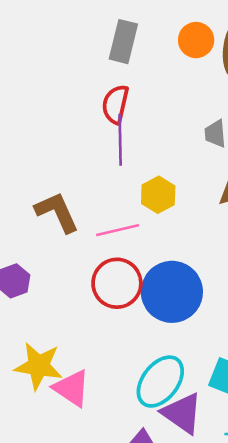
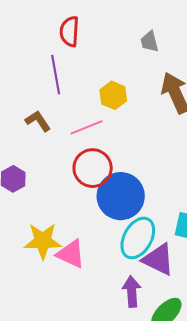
purple line: (120, 140) -> (56, 75), moved
brown L-shape: (57, 212) -> (38, 121), size x0.7
blue circle: (172, 292) -> (121, 196), moved

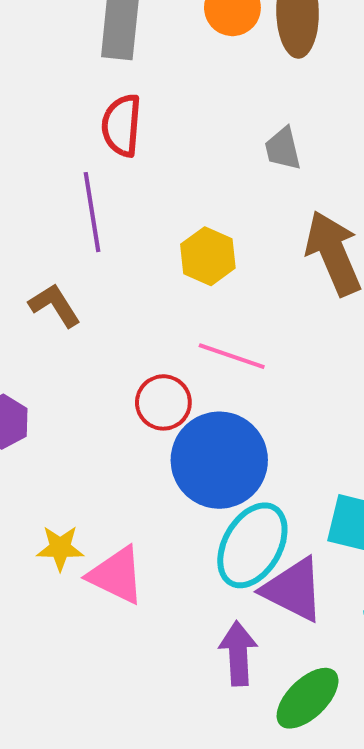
pink line: (87, 127) -> (232, 356), moved, turned 40
red circle: (93, 168) -> (163, 402), size x0.7
yellow star: (43, 241) -> (60, 548), size x0.6

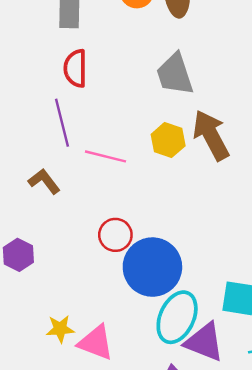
gray trapezoid: (283, 149) -> (175, 74), size x1.6
yellow hexagon: (208, 256) -> (168, 140), moved
pink line: (232, 356) -> (105, 156), moved

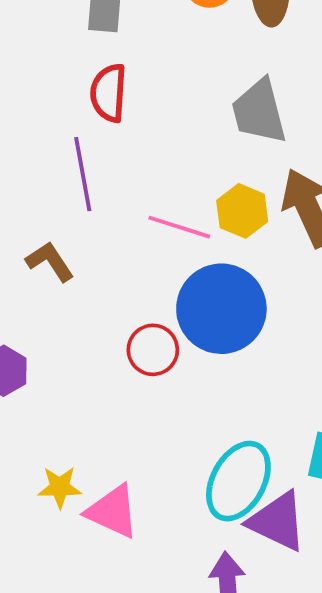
pink line: (105, 156) -> (179, 227), moved
blue circle: (152, 267) -> (221, 309), moved

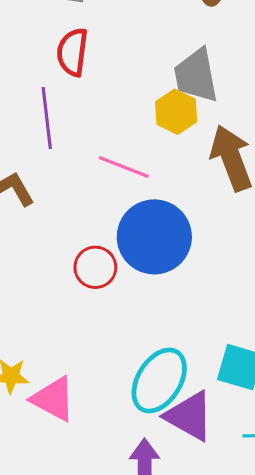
yellow hexagon: (242, 211) -> (176, 112), moved

